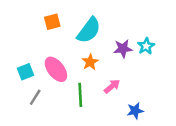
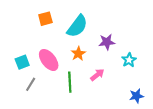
cyan star: (146, 46) -> (129, 60), moved
blue star: (135, 111) -> (136, 96), moved

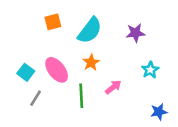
purple star: (107, 42) -> (135, 33), moved
cyan square: (22, 62) -> (26, 72), turned -32

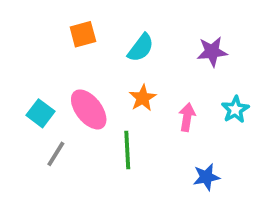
cyan semicircle: (90, 30) -> (141, 48), size x0.7
pink arrow: (113, 87) -> (187, 117), moved, turned -42
blue star: (159, 112) -> (206, 177), moved

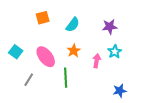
cyan star: (235, 109) -> (115, 52), moved
cyan square: (40, 113) -> (16, 52), moved
blue star: (206, 177) -> (120, 91), moved

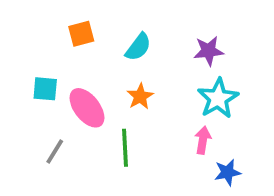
cyan square: (16, 52) -> (45, 89), moved, turned -32
cyan star: (115, 52) -> (218, 98), size x1.5
pink arrow: (97, 61) -> (203, 140), moved

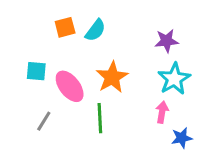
cyan semicircle: (138, 47) -> (95, 30), moved
orange star: (140, 96) -> (112, 77), size x1.5

